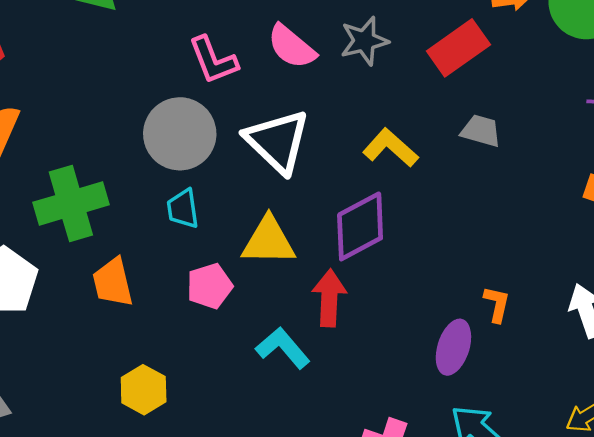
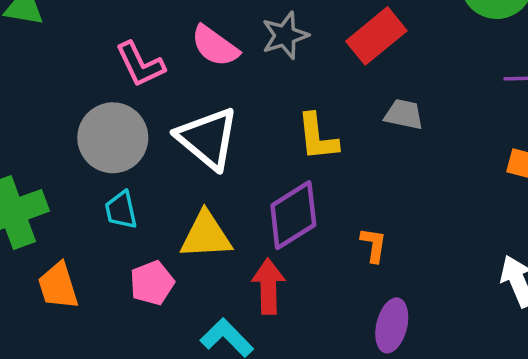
yellow L-shape: (390, 148) -> (317, 137), turned -134
orange L-shape: (497, 304) -> (374, 245), moved

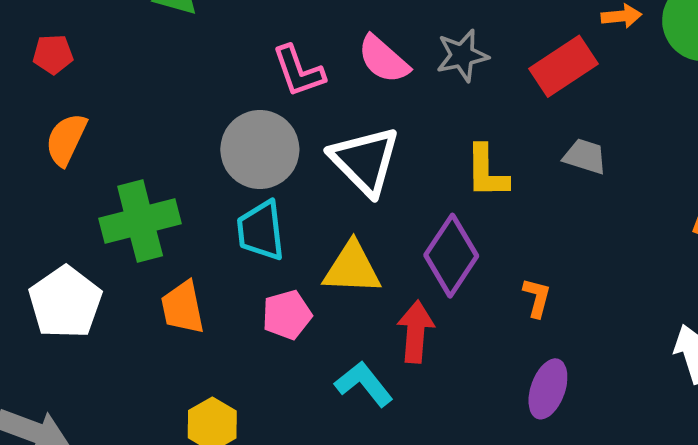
cyan trapezoid: (121, 210) -> (261, 230), size x1.4
purple diamond: (293, 215) -> (451, 256), turned -30

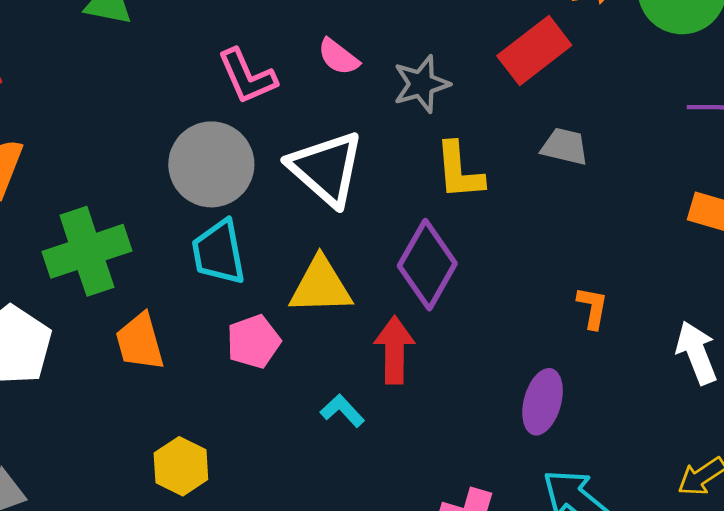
gray star: (462, 55) -> (421, 84), moved
pink semicircle: (383, 59) -> (338, 57), size x0.7
orange L-shape: (537, 298) -> (592, 308), moved
cyan L-shape: (364, 384) -> (342, 411), size x0.7

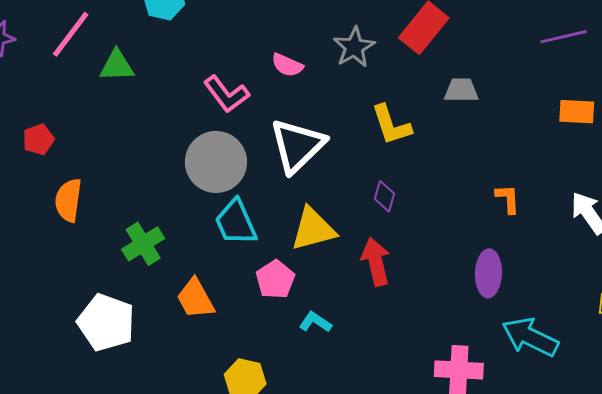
gray star: (421, 84) -> (354, 47), moved
white triangle: (326, 168) -> (297, 146), turned 48
green cross: (87, 251) -> (143, 244), size x0.7
purple diamond: (427, 265) -> (384, 196), size x0.5
cyan L-shape: (342, 411) -> (315, 322), moved

